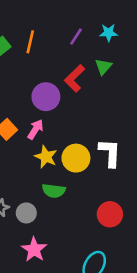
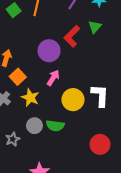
pink arrow: (35, 129) -> (53, 78), moved
yellow star: (46, 157) -> (30, 98), moved
gray circle: (26, 213) -> (34, 126), moved

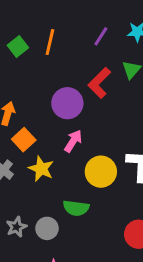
gray circle: (34, 126) -> (47, 228), moved

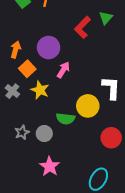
purple circle: (67, 103) -> (49, 48), moved
yellow circle: (101, 172) -> (88, 106), moved

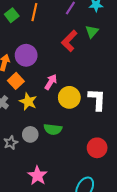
purple circle: (49, 48) -> (26, 55), moved
yellow circle: (88, 106) -> (69, 97), moved
gray circle: (44, 134) -> (30, 134), moved

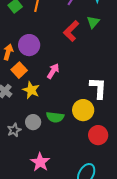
yellow circle: (69, 97) -> (83, 110), moved

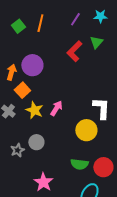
pink arrow: (53, 71) -> (56, 108), moved
green semicircle: (55, 117) -> (79, 164), moved
red circle: (98, 135) -> (103, 167), moved

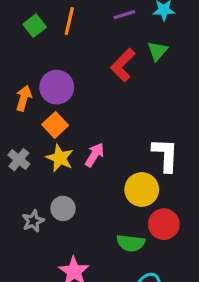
purple line: (75, 19) -> (124, 15), turned 40
orange square: (22, 90) -> (55, 125), moved
red circle: (103, 167) -> (164, 224), moved

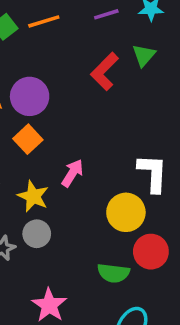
orange line: (69, 21) -> (44, 21), turned 60
yellow star: (60, 158) -> (33, 196), moved

